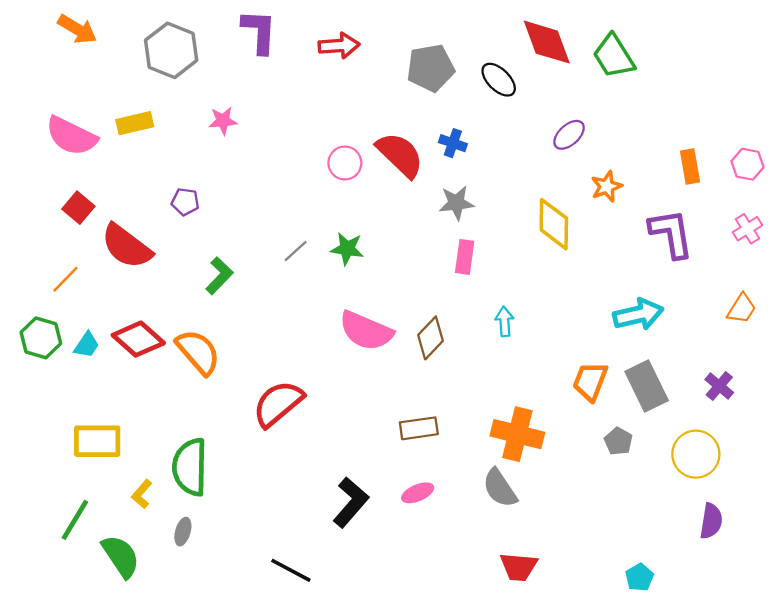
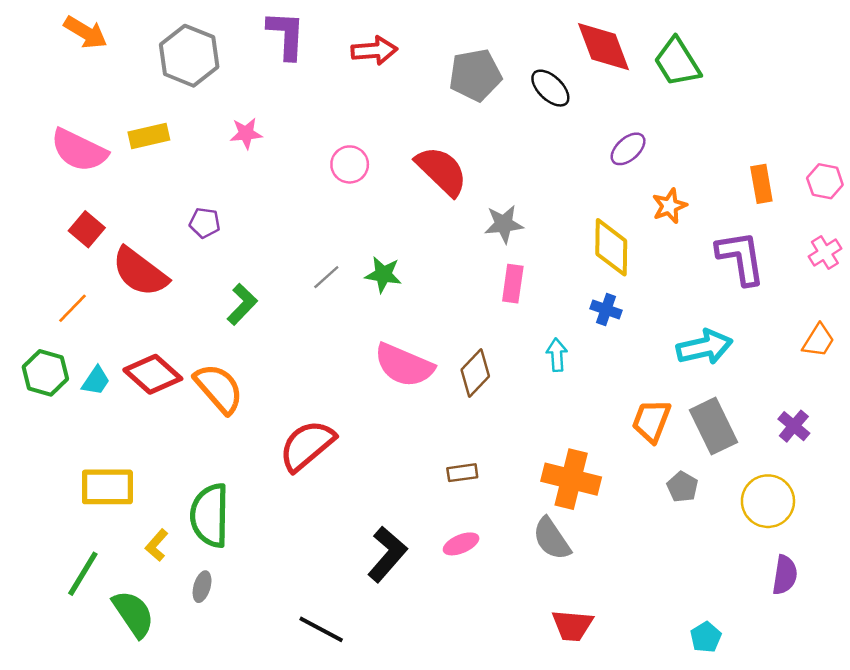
blue cross: (453, 143) -> (606, 310), moved
pink circle: (345, 163) -> (350, 164), moved
brown rectangle: (419, 428) -> (462, 473), size x0.7

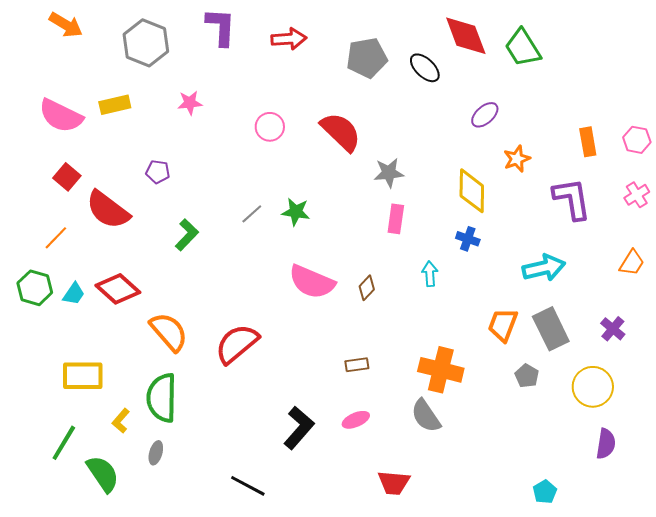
brown diamond: (475, 373) -> (367, 288), size x0.7
orange semicircle: (219, 388) -> (169, 332), moved
red trapezoid: (572, 625) -> (394, 483), moved

